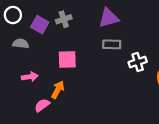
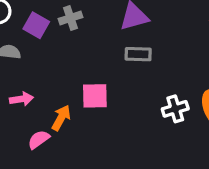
pink square: (67, 59) -> (95, 96), moved
white cross: (138, 62) -> (175, 109), moved

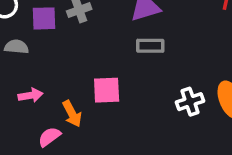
purple square: (36, 25) -> (44, 18), turned -30
orange arrow: (61, 118) -> (72, 114), turned 125

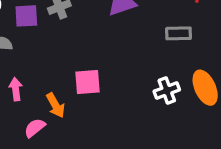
gray rectangle: (150, 46) -> (179, 33), moved
pink arrow: (31, 95) -> (16, 89), turned -85

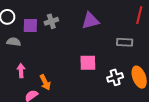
pink square: (87, 82) -> (88, 63), moved

